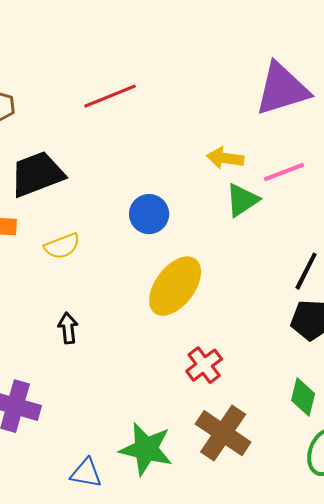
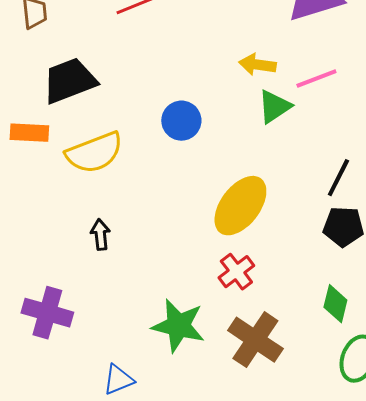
yellow semicircle: (62, 246) -> (94, 153), size x1.6
yellow ellipse: (175, 286) -> (240, 206), moved
green star: (146, 449) -> (178, 326), moved
blue triangle: (86, 473) -> (118, 380), turned -32

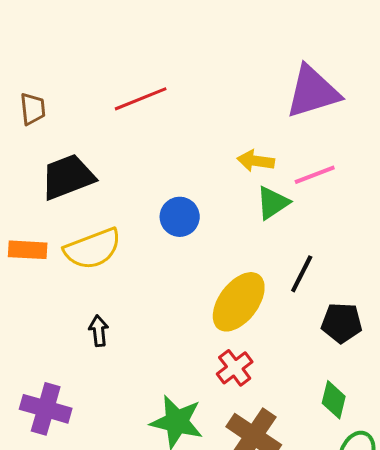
orange rectangle: (29, 133) -> (28, 250), moved
black line: (338, 178) -> (302, 274), moved

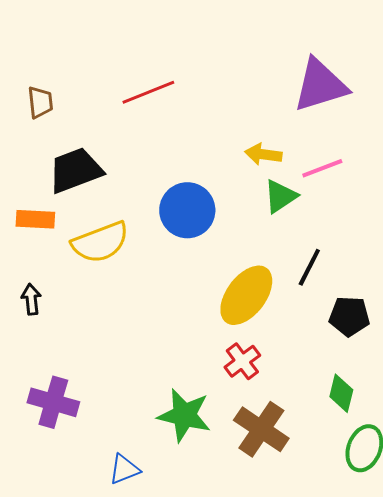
blue circle: (180, 217) -> (187, 210), size x1.4
orange rectangle: (28, 250) -> (35, 219), moved
black arrow: (99, 331) -> (31, 299), moved

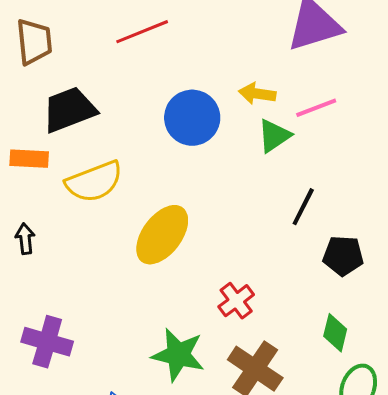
brown trapezoid: (40, 102) -> (34, 42), size x1.4
blue circle: (187, 210) -> (192, 118), moved
yellow ellipse: (246, 295) -> (162, 235), moved

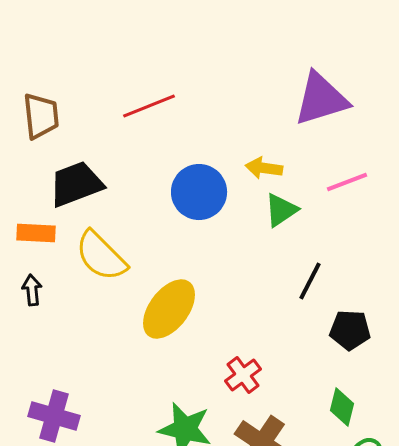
pink line: (316, 108) -> (347, 182), moved
yellow semicircle: (94, 182) -> (101, 256), turned 66
black arrow: (25, 239) -> (32, 290), moved

